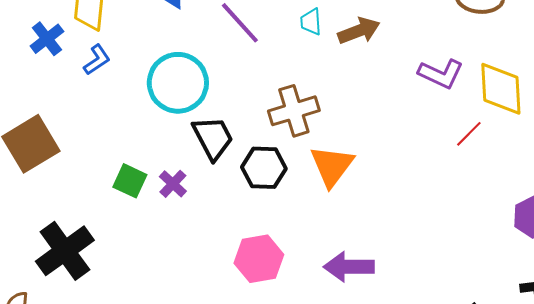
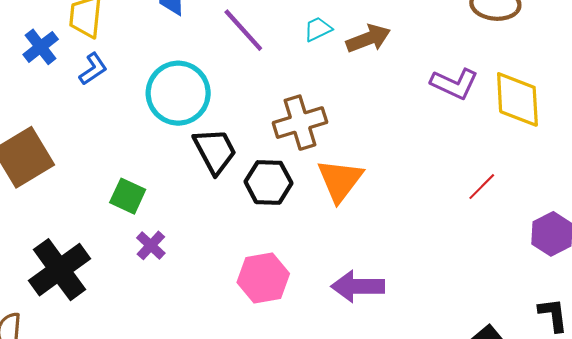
cyan trapezoid: (311, 22) -> (318, 29), turned 68
red line: (469, 134) -> (482, 187), moved
purple cross: (173, 184) -> (151, 245), moved

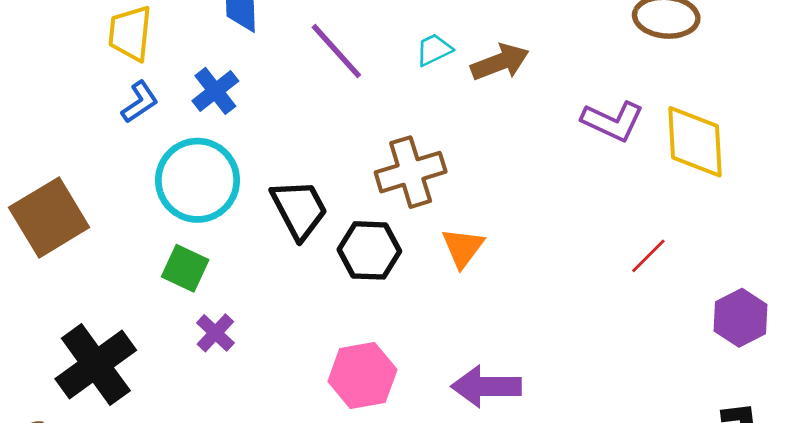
blue cross: (41, 47) -> (215, 91), moved
cyan circle: (178, 93) -> (198, 180), moved
orange triangle: (340, 180) -> (463, 248), size x0.7

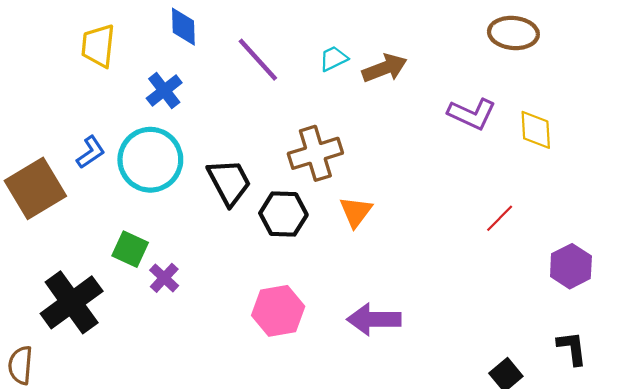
blue L-shape: (140, 102) -> (91, 152), moved
yellow diamond: (695, 142) -> (536, 130), size x0.7
green square: (185, 268) -> (130, 249), moved

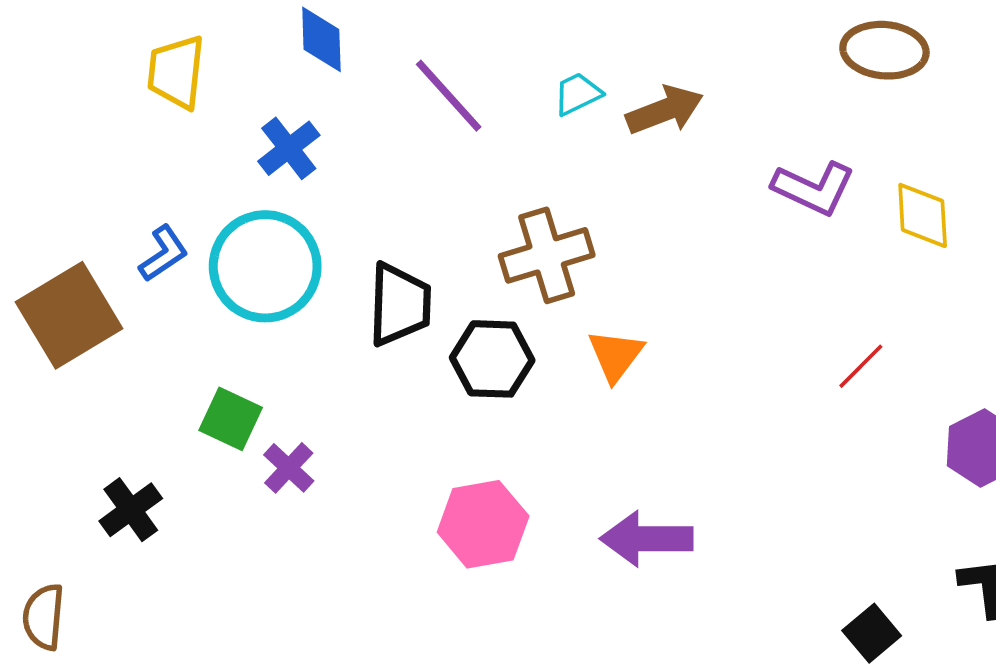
black trapezoid: (229, 182) -> (400, 304), turned 30
black cross: (72, 302) -> (131, 510), size x0.6

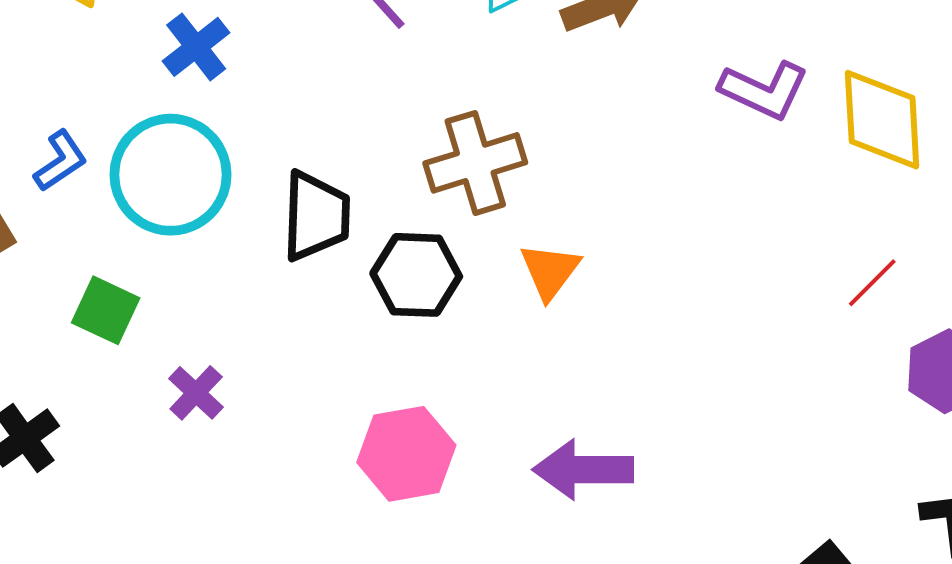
yellow diamond: (923, 215) -> (882, 120), size x1.4
red line: (861, 366) -> (872, 283), moved
green square: (231, 419) -> (106, 310), moved

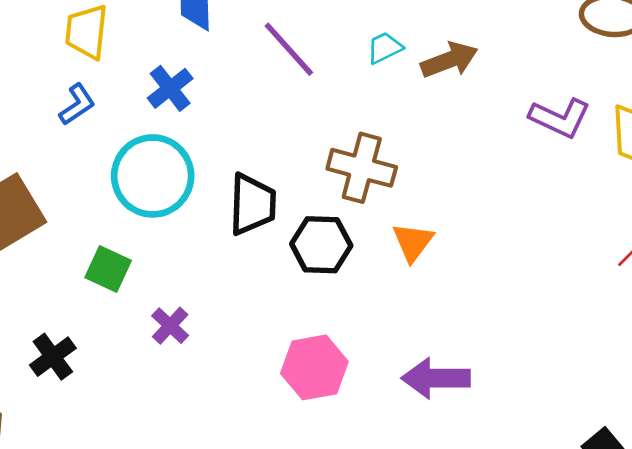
blue L-shape: (60, 161) -> (77, 104), moved
brown cross: (475, 163) -> (362, 168), turned 32

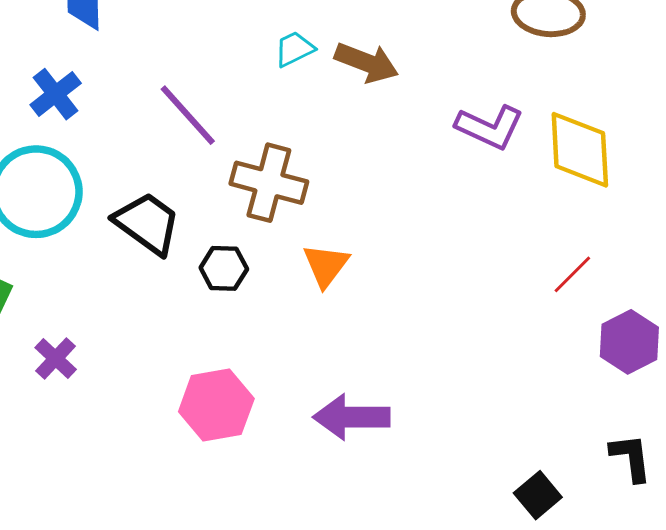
purple line: (289, 49) -> (188, 115), moved
brown arrow: (449, 60) -> (367, 63), turned 42
black trapezoid: (252, 204) -> (147, 223), turned -56
black hexagon: (321, 245) -> (224, 268), size x0.7

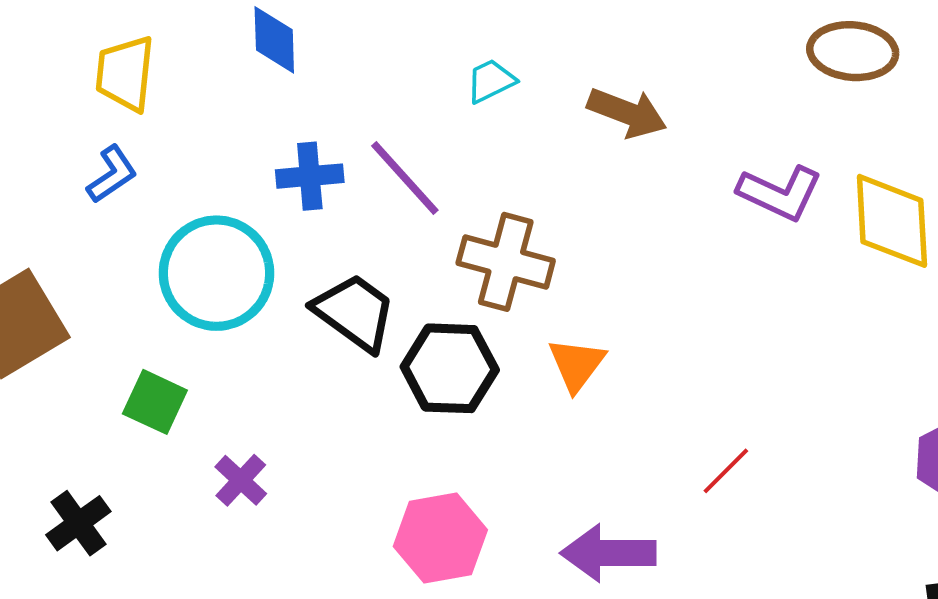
cyan trapezoid: (294, 49) -> (491, 81), moved
blue cross: (56, 94) -> (310, 176), moved, turned 33
black hexagon: (224, 268) -> (450, 368), size x1.6
red line: (572, 274) -> (726, 471), moved

